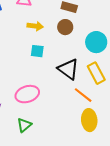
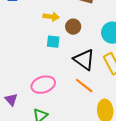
brown circle: (65, 27) -> (73, 27), moved
orange line: (83, 95) -> (84, 86), moved

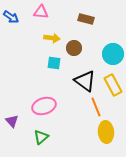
orange line: (84, 86) -> (96, 107), moved, turned 30

